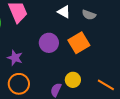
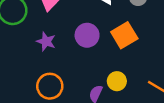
purple star: (15, 58) -> (46, 41), moved

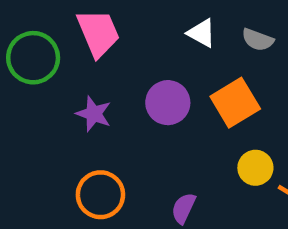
yellow circle: (117, 81) -> (255, 168), moved

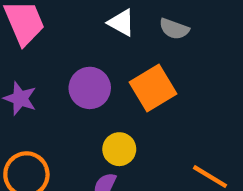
yellow circle: (255, 168) -> (119, 149), moved

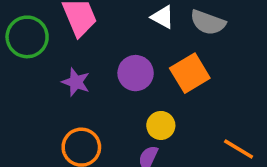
gray semicircle: (174, 29) -> (208, 22), size x1.4

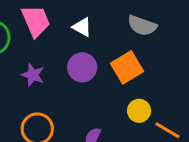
white triangle: (163, 17) -> (82, 27), moved
yellow circle: (161, 125) -> (139, 111), moved

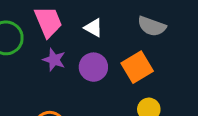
purple star: (33, 75) -> (54, 60), moved

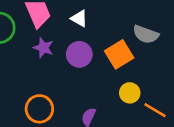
gray semicircle: (152, 26) -> (146, 34), moved

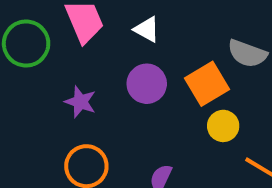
purple star: (43, 48) -> (80, 102), moved
yellow circle: (130, 93) -> (223, 126), moved

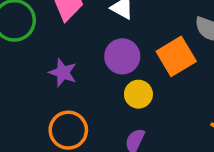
yellow circle: (223, 126) -> (138, 94), moved

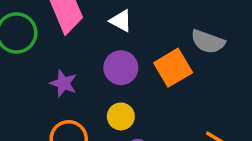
yellow circle: (138, 94) -> (121, 116), moved

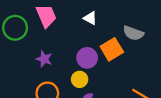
white triangle: (121, 21) -> (90, 18), moved
purple circle: (121, 68) -> (87, 58), moved

